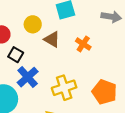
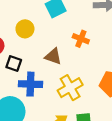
brown triangle: (52, 39) -> (53, 56), moved
blue cross: (28, 77) -> (30, 84), turned -35

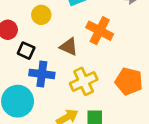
orange cross: (81, 39) -> (100, 31), size x1.5

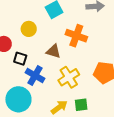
blue cross: (42, 74) -> (35, 75), turned 30

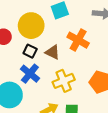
yellow circle: (29, 29) -> (31, 26), size x1.6
black square: (20, 59) -> (30, 51), moved

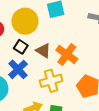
orange cross: (78, 40) -> (67, 55), moved

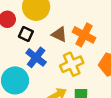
black square: (21, 47) -> (26, 34), moved

